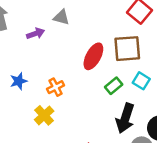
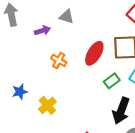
blue star: (19, 81) -> (20, 92), moved
orange cross: (56, 87) -> (59, 60), moved, turned -35

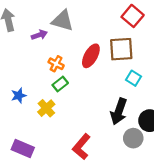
gray triangle: (67, 17) -> (63, 21), size x1.5
green rectangle: (112, 81) -> (60, 84), moved

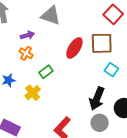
purple arrow: (39, 35) -> (27, 35), moved
orange cross: (56, 64) -> (26, 53), moved
gray circle: (133, 138) -> (100, 123), moved

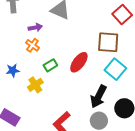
red ellipse: (74, 48) -> (79, 62), moved
cyan square: (111, 70) -> (115, 69), size x1.5

